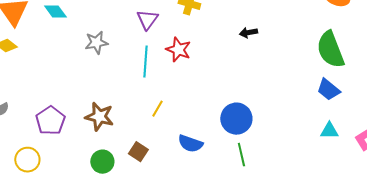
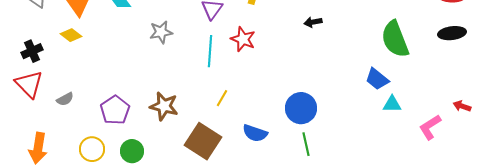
blue trapezoid: (328, 90) -> (377, 79), moved
cyan triangle: (329, 131) -> (392, 104), moved
brown square: (138, 152) -> (203, 141), size x1.8
green circle: (102, 162) -> (132, 151), moved

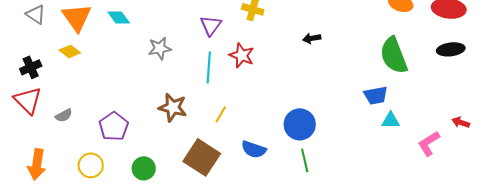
blue trapezoid: (377, 79) -> (376, 95), turned -50
brown star: (164, 106) -> (173, 107), moved
green circle: (132, 151) -> (144, 168), moved

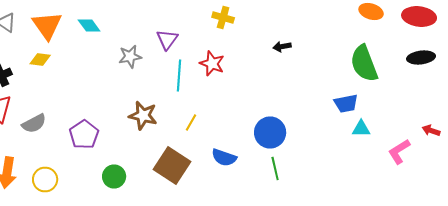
purple triangle: (211, 25) -> (167, 40), moved
yellow diamond: (70, 51) -> (40, 60), turned -30
gray semicircle: (64, 115) -> (34, 124), size x1.4
yellow circle: (91, 165) -> (45, 180), moved

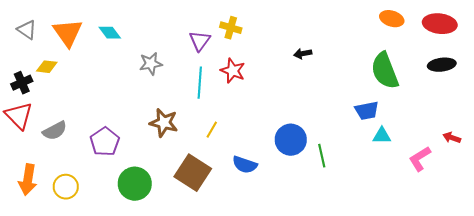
yellow cross: (223, 18) -> (231, 28), moved
purple triangle: (167, 40) -> (200, 41), moved
yellow diamond: (40, 60) -> (47, 67), moved
green line: (275, 168) -> (322, 156), moved
green circle: (114, 176) -> (135, 184), size x1.4

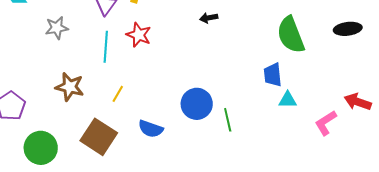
blue trapezoid: (367, 111) -> (273, 75), turned 95
red arrow: (452, 138) -> (358, 102), size x1.5

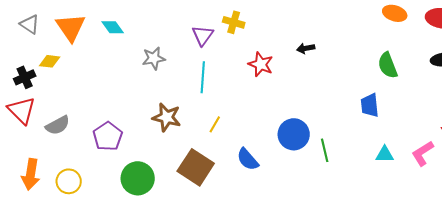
red star: (139, 35) -> (261, 64), moved
green semicircle: (291, 35) -> (388, 65), size x0.7
cyan triangle: (288, 100) -> (385, 154), moved
blue semicircle: (151, 129) -> (248, 159), turned 30

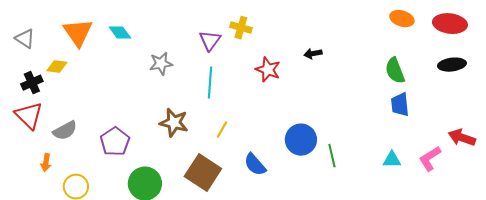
gray triangle: (30, 24) -> (25, 39), moved
blue trapezoid: (370, 105) -> (400, 105), moved
orange arrow: (31, 174) -> (46, 163), moved, size x0.6

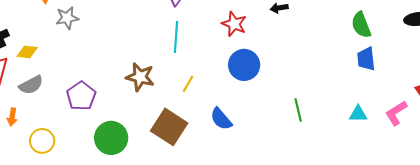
gray star: (161, 64) -> (67, 18), moved
yellow diamond: (57, 67) -> (27, 52), moved
blue circle: (301, 140) -> (244, 65), moved

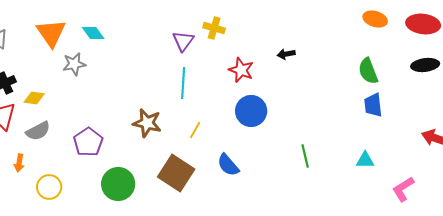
pink L-shape: (396, 113) -> (403, 189), moved

